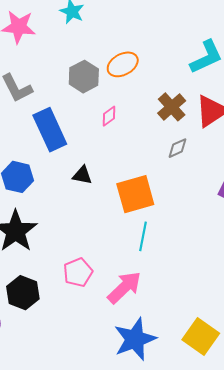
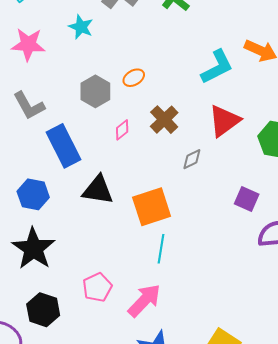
orange ellipse: (123, 64) -> (134, 78), size x0.7
brown cross: (172, 107) -> (164, 120), moved
black triangle: (82, 175) -> (98, 190), size x1.6

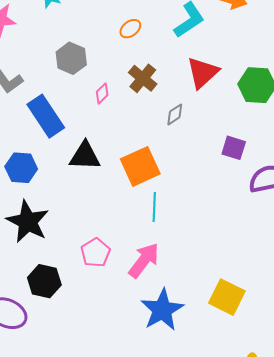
orange ellipse: (134, 78) -> (130, 29), moved

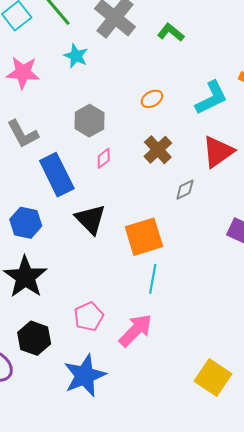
pink diamond: (102, 93) -> (104, 158), moved
black triangle: (85, 156) -> (90, 219), turned 36
blue star: (162, 310) -> (85, 375), moved

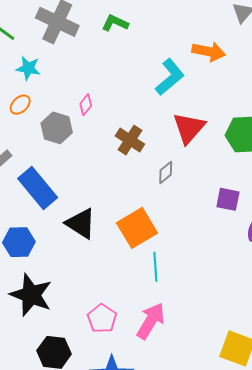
orange ellipse: (152, 99) -> (20, 105), moved
pink diamond: (104, 158) -> (86, 105), moved

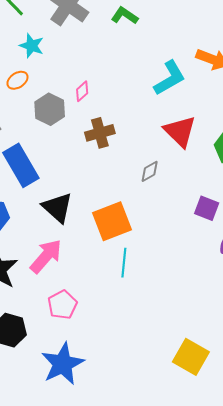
red triangle: (189, 128) -> (180, 131), turned -36
brown cross: (130, 140) -> (100, 133), moved, turned 32
pink arrow: (151, 321) -> (46, 256), moved

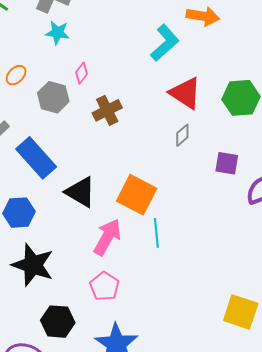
cyan star: (32, 46) -> (58, 33), moved
gray diamond: (150, 171) -> (182, 135), moved
orange square: (112, 221) -> (137, 195), turned -30
pink arrow: (46, 256) -> (107, 237), moved

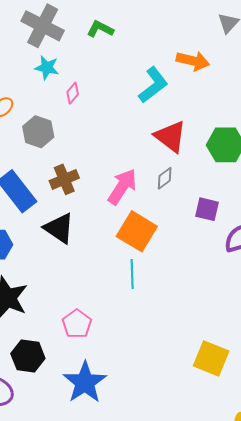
pink diamond: (82, 73) -> (73, 93), moved
brown cross: (107, 110) -> (64, 179), moved
orange square: (137, 195) -> (137, 231), moved
pink arrow: (107, 237) -> (122, 187), moved

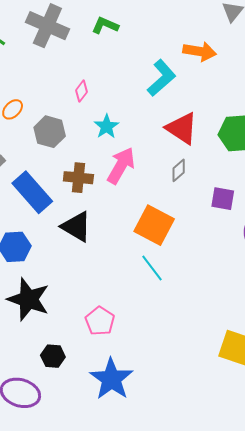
cyan star: (47, 68) -> (107, 126), moved, turned 30
brown cross: (64, 179) -> (78, 178), turned 32
pink arrow: (122, 187) -> (121, 166), moved
cyan line: (132, 274) -> (152, 268), turned -32
black hexagon: (28, 356) -> (53, 356), size x0.7

